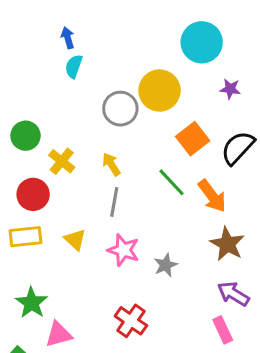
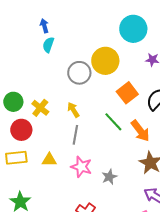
green circle: (26, 136) -> (13, 102), moved
yellow triangle: (75, 240) -> (49, 160), turned -42

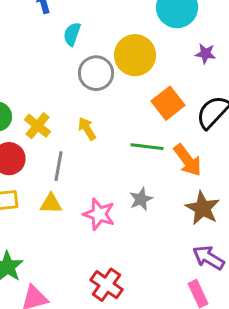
cyan semicircle: (48, 45) -> (72, 34), moved
green line: (113, 122) -> (147, 147), turned -40
gray line: (75, 135) -> (58, 166), moved
gray star: (109, 177) -> (141, 199), moved

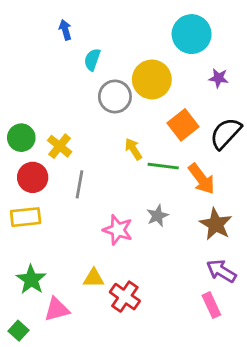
yellow arrow: (87, 129) -> (133, 149), moved
yellow triangle: (51, 204) -> (94, 278), moved

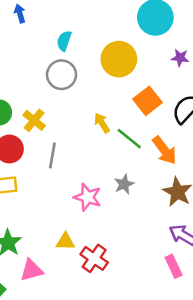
blue arrow: (65, 30) -> (20, 13), moved
gray circle: (115, 96) -> (62, 75), moved
green line: (163, 166) -> (129, 139), turned 32

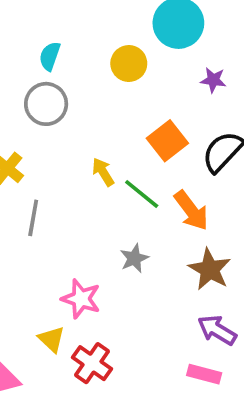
yellow circle: (119, 59) -> (129, 63), moved, size x0.7
pink star: (88, 197) -> (81, 299), moved
yellow triangle: (65, 241) -> (52, 339), turned 42
pink rectangle: (174, 266) -> (204, 374), turned -50

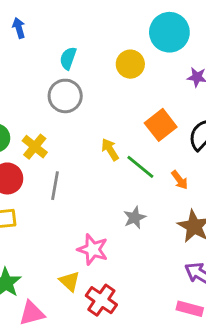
orange arrow: (191, 211) -> (180, 180), size x0.6

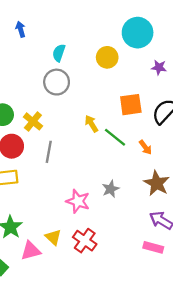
orange square: (161, 125) -> (131, 105), turned 30
gray star: (135, 218) -> (111, 189), moved
yellow triangle: (70, 281) -> (53, 237), moved

